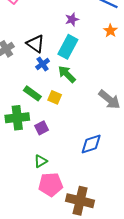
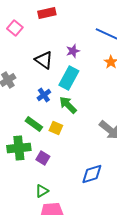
black triangle: (35, 44) -> (44, 60), moved
purple square: (42, 128) -> (43, 158), turned -32

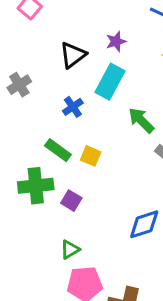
black triangle: (44, 60) -> (73, 55), turned 48
green arrow: (68, 105) -> (141, 120), moved

